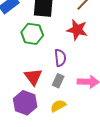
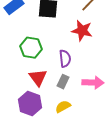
green hexagon: (32, 34) -> (31, 48), moved

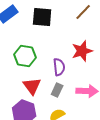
red star: (82, 31) -> (82, 51), moved, turned -30

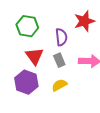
gray rectangle: (57, 90) -> (59, 60), turned -48

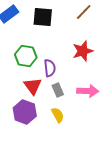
purple semicircle: (61, 37) -> (50, 68), moved
yellow semicircle: (59, 85) -> (58, 115), turned 91

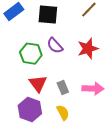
purple semicircle: (50, 68) -> (55, 46), moved, turned 144

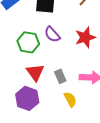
yellow semicircle: (63, 113) -> (70, 99), moved

